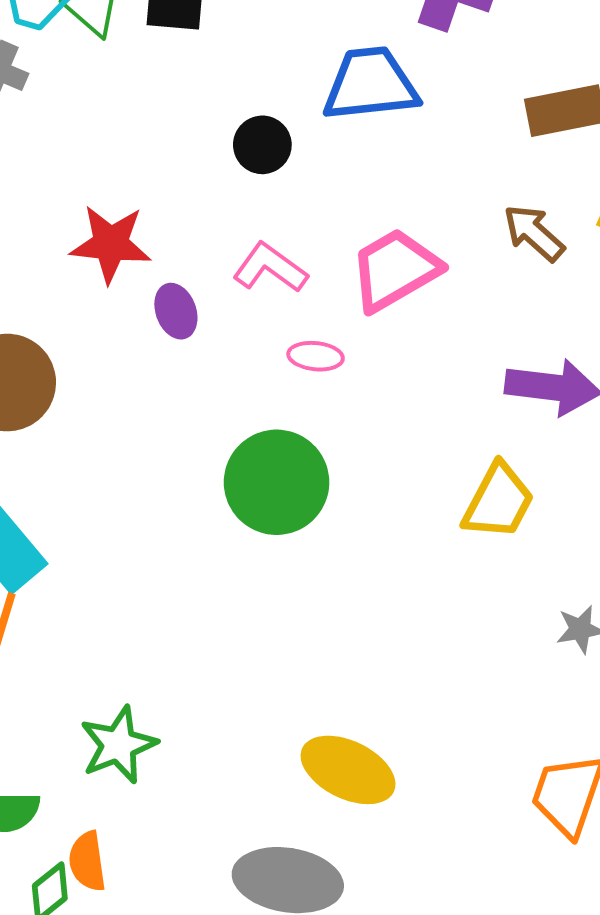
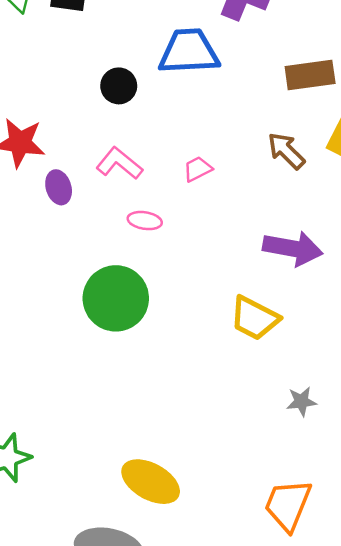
pink trapezoid: (395, 270) -> (198, 169), size x0.5
yellow trapezoid: (498, 501) -> (255, 318), turned 86

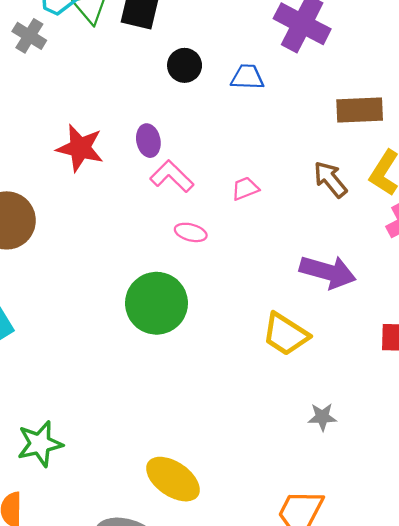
blue trapezoid: (189, 52) -> (247, 77), size x0.6
black circle: (119, 86) -> (185, 65), moved
purple ellipse: (59, 187) -> (148, 141), moved

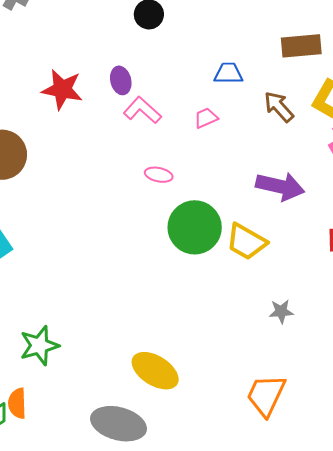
blue trapezoid: (247, 77) -> (228, 73), moved
pink ellipse: (191, 232) -> (159, 175), moved
green circle: (156, 303) -> (195, 227), moved

